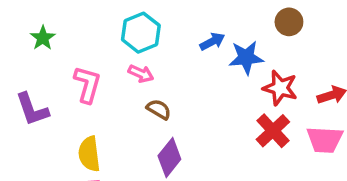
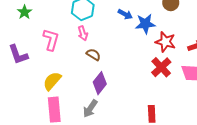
blue arrow: (212, 42) -> (125, 14), turned 56
pink arrow: (141, 74) -> (83, 33), turned 48
yellow semicircle: (89, 154) -> (52, 81), turned 48

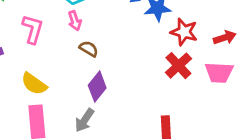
yellow semicircle: (52, 81) -> (34, 84), turned -96

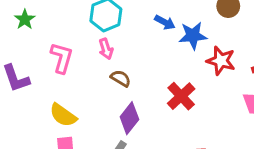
red cross: (178, 66) -> (181, 96), moved

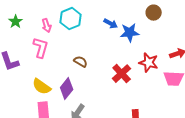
pink arrow: (106, 49) -> (47, 26), moved
red star: (221, 61) -> (149, 63), moved
purple diamond: (129, 118) -> (67, 89), moved

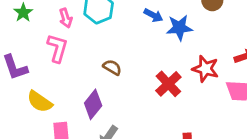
yellow semicircle: (42, 87) -> (40, 102), moved

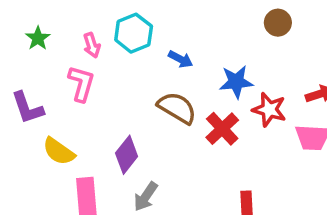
blue arrow: (153, 15) -> (180, 59), moved
blue star: (179, 28) -> (236, 82), moved
brown semicircle: (112, 67) -> (177, 108), moved, size x1.6

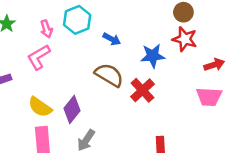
pink L-shape: (81, 83) -> (39, 57), turned -136
red star: (269, 110) -> (185, 39), moved
yellow semicircle: (59, 151) -> (40, 107), moved

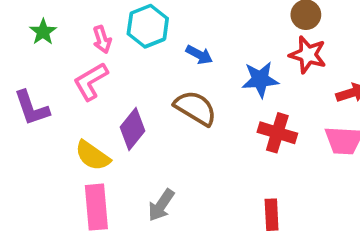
red cross: (142, 90) -> (277, 133), moved, turned -30
purple diamond: (72, 110) -> (133, 129), moved

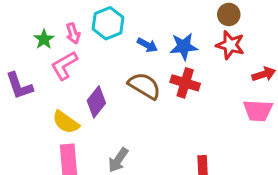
green star: (43, 32) -> (44, 39), moved
blue star: (260, 79) -> (184, 46), moved
red cross: (277, 133) -> (185, 83), moved

